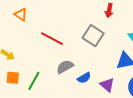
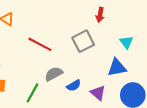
gray square: (93, 36) -> (83, 41), turned 30
green line: (34, 81) -> (32, 93), moved

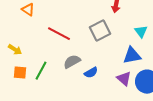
green line: (32, 93) -> (41, 71), moved
purple triangle: (98, 93) -> (124, 79), moved

